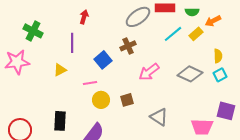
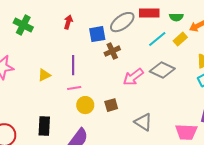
green cross: (33, 31) -> (23, 25), moved
purple line: (72, 43) -> (73, 65), moved
blue square: (103, 60) -> (97, 34), moved, turned 30
gray diamond: (190, 74) -> (162, 70), moved

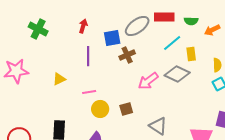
yellow rectangle: (180, 39) -> (191, 54), moved, turned -56
purple line: (73, 65) -> (88, 56), moved

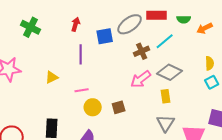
yellow rectangle: (191, 54) -> (166, 96), moved
brown cross: (127, 55) -> (142, 51), moved
gray triangle: (158, 126) -> (166, 123), moved, turned 30

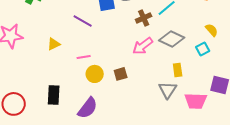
purple line: (81, 54) -> (83, 21), turned -60
yellow semicircle: (210, 63) -> (212, 30), turned -40
cyan square: (212, 82) -> (203, 49), moved
yellow rectangle: (166, 96) -> (178, 70), moved

